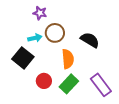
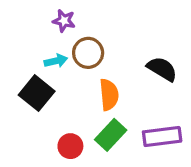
black semicircle: (90, 40) -> (162, 69), moved
red circle: (44, 81) -> (70, 146), moved
purple rectangle: (101, 85) -> (162, 136), turned -60

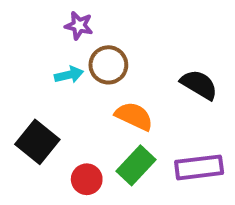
black square: (37, 93) -> (37, 142), moved
orange semicircle: (109, 95) -> (134, 116), turned -60

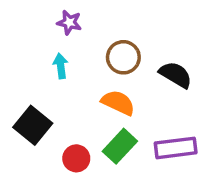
brown circle: (108, 65) -> (123, 57), moved
cyan arrow: (69, 75) -> (61, 66), turned -85

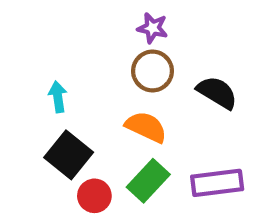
purple star: (69, 22) -> (153, 28), moved
cyan arrow: (61, 66) -> (58, 97), moved
black square: (33, 125) -> (69, 155), moved

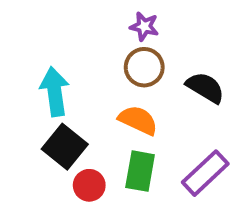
cyan arrow: (58, 97) -> (55, 92), size x1.6
green rectangle: (148, 181) -> (140, 171), turned -33
purple rectangle: (217, 183) -> (205, 173), turned -36

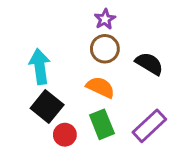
purple star: (144, 26) -> (105, 19), turned 30
green rectangle: (140, 171) -> (102, 124), turned -32

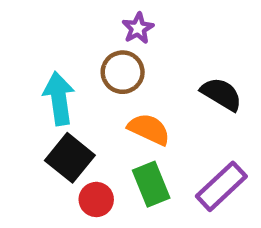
purple star: (105, 19) -> (138, 28), moved
brown circle: (105, 49) -> (123, 72), moved

